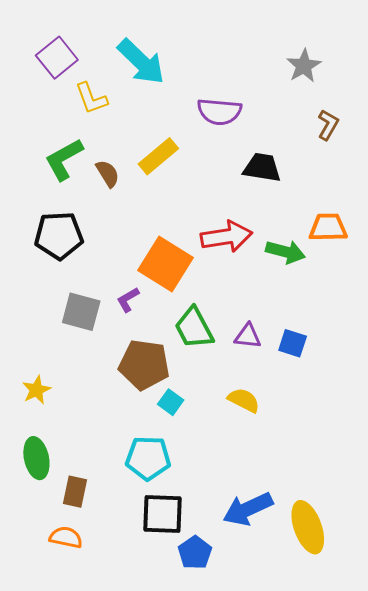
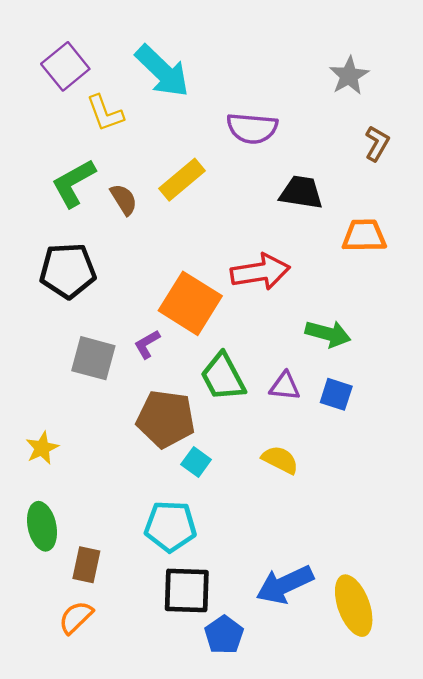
orange trapezoid: (328, 227) -> (364, 236), moved
green arrow: (285, 252) -> (328, 334), moved
orange semicircle: (66, 537) -> (76, 617), turned -56

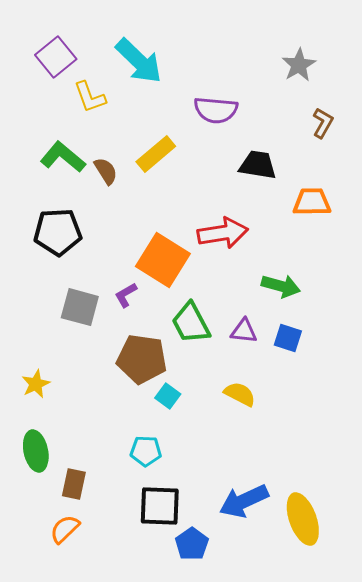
green L-shape: (74, 183) -> (63, 157), turned 69
cyan pentagon: (170, 526) -> (146, 451), size x0.7

